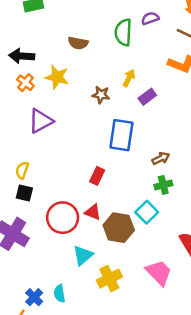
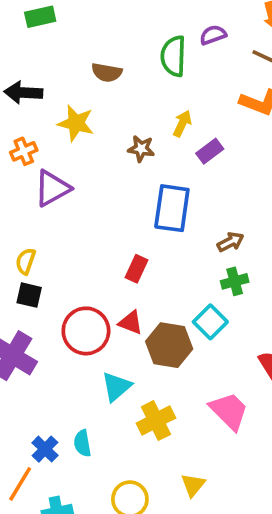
orange cross: (25, 83) -> (24, 151), moved, turned 30

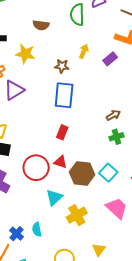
purple rectangle: (210, 151) -> (110, 59), moved
blue rectangle: (172, 208) -> (64, 95), moved
cyan square: (210, 322) -> (108, 173), moved

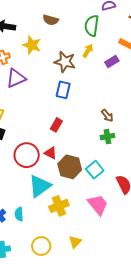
green semicircle: (77, 15) -> (92, 26), moved
brown star: (62, 66) -> (65, 62), size x1.5
blue rectangle: (64, 95) -> (63, 90), size x0.7
brown arrow: (113, 115) -> (107, 116), turned 72
cyan triangle: (54, 198) -> (40, 186), size x1.4

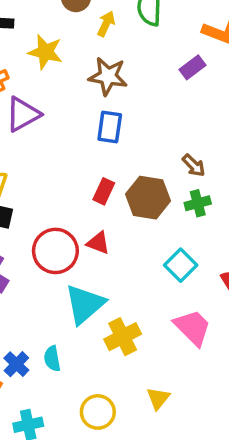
yellow arrow: (88, 51) -> (106, 24), moved
brown hexagon: (70, 167) -> (148, 198), moved

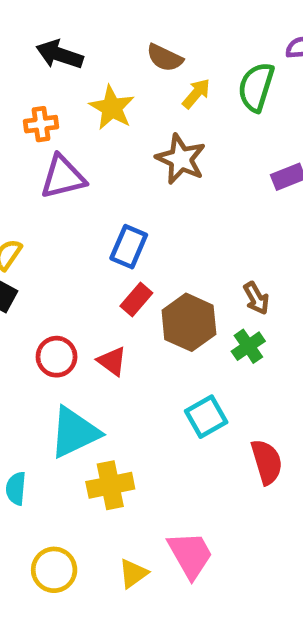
blue rectangle: (110, 127) -> (129, 247), moved
green cross: (198, 203) -> (248, 346), turned -35
red circle: (55, 251) -> (57, 357), size x0.7
pink trapezoid: (193, 327) -> (190, 555), moved

